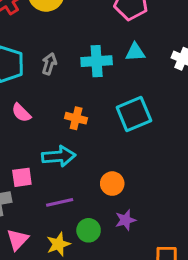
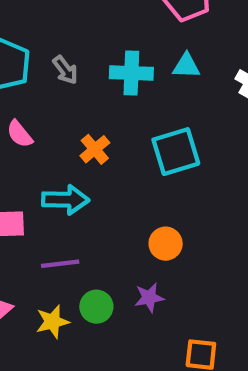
gray arrow: (49, 64) -> (65, 70), turned 120
orange cross: (76, 118) -> (95, 149), turned 30
orange circle: (112, 184) -> (166, 244), moved

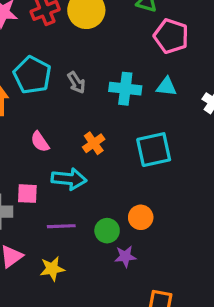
pink semicircle: (20, 134) -> (40, 142), moved
green circle: (96, 307) -> (107, 231), moved

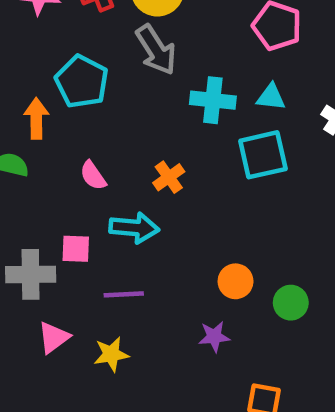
gray arrow: (76, 83) -> (156, 50), moved, size x1.6
cyan square: (154, 150) -> (263, 155), moved
green circle: (107, 231) -> (291, 303), moved

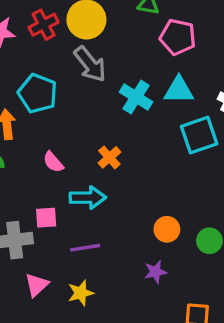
cyan triangle: (271, 97) -> (179, 90), size x1.4
cyan cross: (213, 100) -> (136, 97), turned 32
cyan square: (263, 155) -> (199, 135), moved

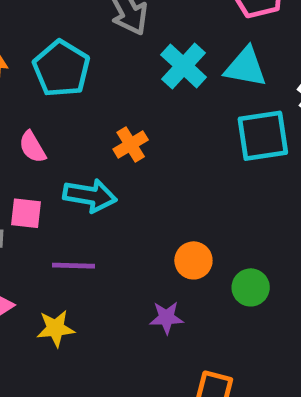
cyan pentagon: (38, 93) -> (61, 69), moved
pink semicircle: (53, 162) -> (32, 147), moved

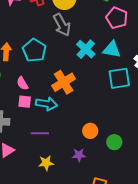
orange cross: (131, 144) -> (64, 82), size x1.6
pink square: (26, 213) -> (25, 102), moved
yellow star: (56, 328) -> (46, 163), moved

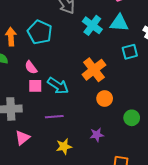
cyan square: (119, 78) -> (130, 52), size x0.7
orange cross: (64, 82) -> (94, 70), moved
cyan arrow: (47, 104) -> (58, 86), turned 30
orange circle: (90, 131) -> (105, 98), moved

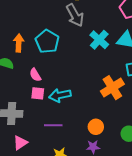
orange cross: (94, 70) -> (112, 88), moved
cyan arrow: (58, 86) -> (60, 95), turned 130
orange circle: (105, 98) -> (96, 127), moved

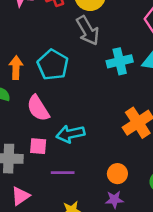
cyan cross: (99, 40) -> (120, 61), turned 36
pink semicircle: (35, 75) -> (38, 108), size x1.5
pink square: (38, 93) -> (38, 146), moved

